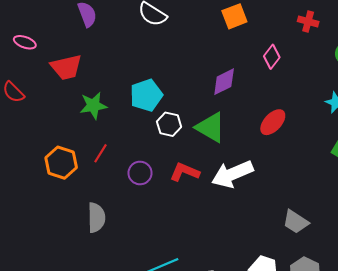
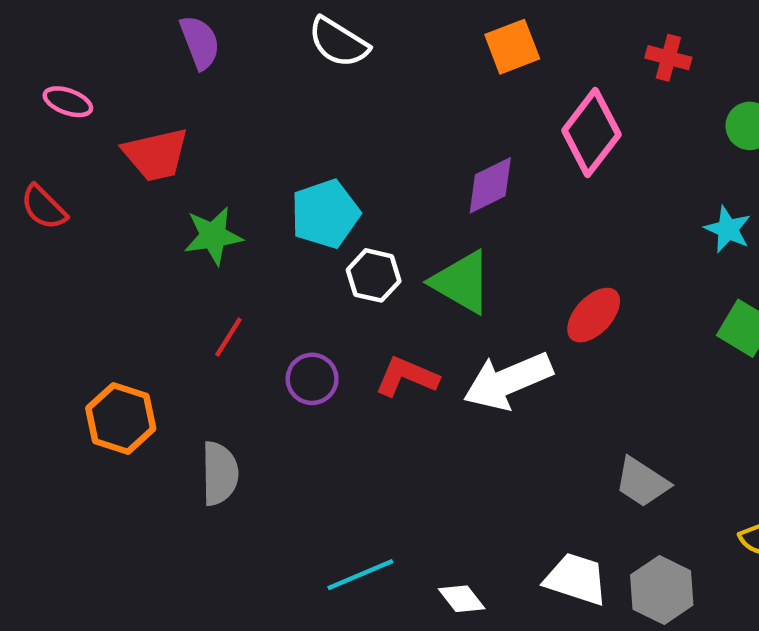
pink diamond: (272, 57) -> (591, 132), size x1.6
red ellipse: (273, 122) -> (594, 315), moved
orange hexagon: (61, 163) -> (121, 418), moved

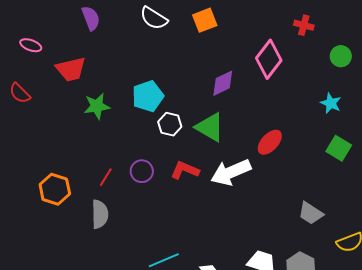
orange square: (512, 47) -> (205, 20), moved
red line: (228, 337) -> (106, 177), moved
gray trapezoid: (642, 482) -> (311, 213), moved

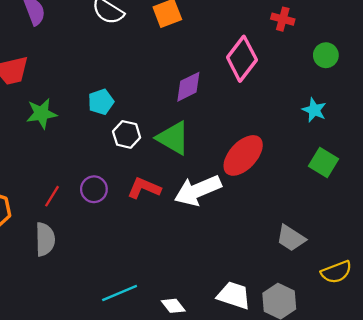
cyan pentagon: (148, 96) -> (101, 102), size x0.7
red ellipse: (270, 142) -> (243, 155), size x1.4

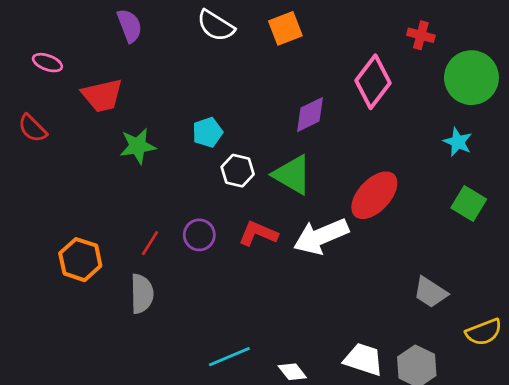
green circle: (326, 55) -> (471, 78), size x1.8

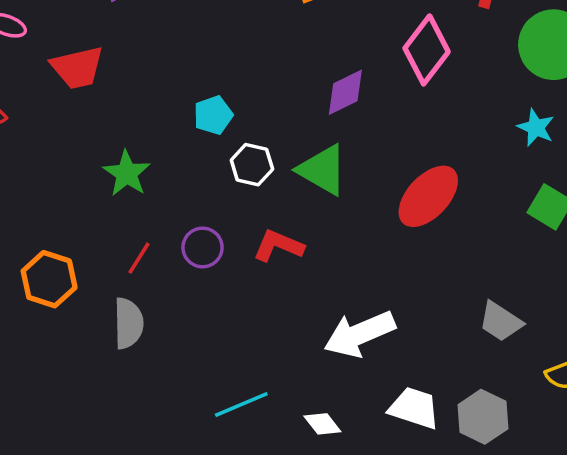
green star: (138, 146) -> (127, 173), moved, turned -30
white arrow: (321, 236) -> (359, 334), moved

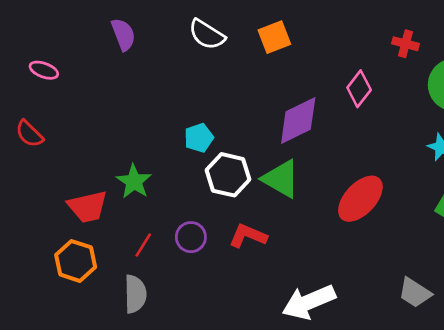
pink diamond: (427, 50) -> (359, 89), size x0.7
red trapezoid: (77, 68) -> (88, 207), moved
purple diamond: (345, 92) -> (298, 121), size x1.4
white hexagon: (252, 165) -> (228, 175), size x1.4

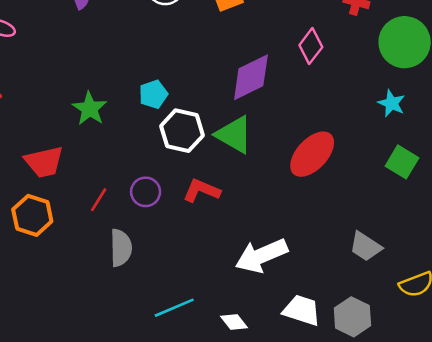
green star: (134, 181) -> (90, 109), moved
gray semicircle: (135, 294) -> (121, 248), moved

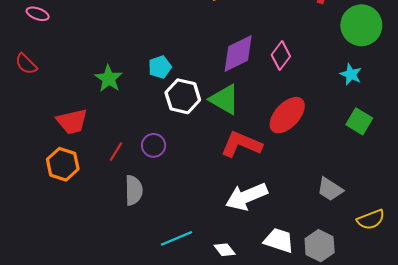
pink diamond: (311, 46) -> (281, 56), moved
red L-shape: (202, 191) -> (241, 144), moved, size x1.4

